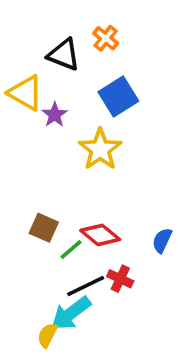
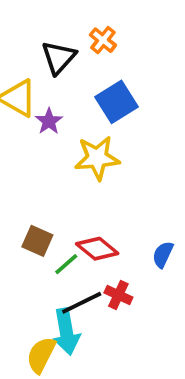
black triangle: (64, 55) -> (59, 57), turned 51
yellow star: (100, 149) -> (97, 158), turned 30
cyan arrow: (71, 313) -> (66, 332), turned -63
yellow semicircle: (47, 335) -> (41, 355), size x1.4

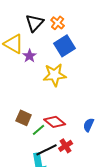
orange cross: (103, 40) -> (58, 23), moved
red cross: (118, 295) -> (66, 146), turned 32

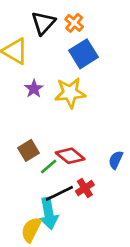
purple star: (30, 56) -> (34, 89), moved
brown square: (24, 118) -> (29, 150), turned 35

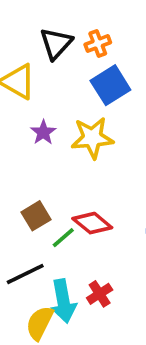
orange cross: (74, 23) -> (98, 43), turned 30
red cross: (85, 188) -> (100, 294), moved
black line: (59, 193) -> (25, 274), moved

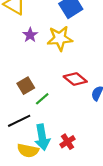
red diamond: (92, 223) -> (75, 79), moved
red cross: (100, 294) -> (68, 142), moved
yellow semicircle: (40, 323) -> (28, 151), turned -105

